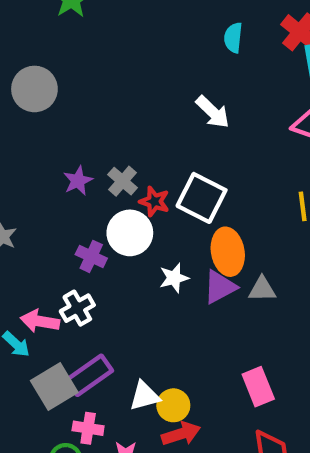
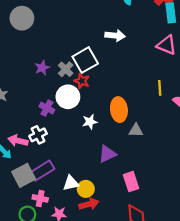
white arrow: (213, 112) -> (115, 36), turned -42
white square: (202, 198) -> (85, 60), moved, turned 30
purple triangle: (220, 287) -> (107, 154), moved

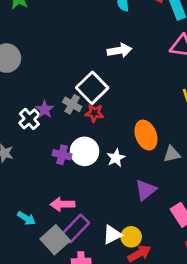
white circle: (68, 97) -> (85, 151), moved
white cross: (38, 135) -> (29, 119), moved
pink arrow: (18, 141) -> (63, 204), moved

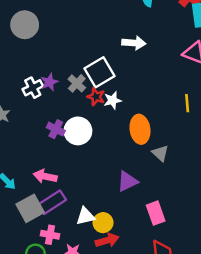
gray triangle: (172, 154) -> (160, 153), turned 42
white star: (116, 158) -> (113, 100), moved

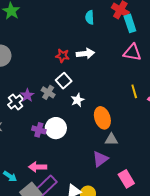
white square: (99, 72) -> (64, 81), size x0.7
red star: (96, 97) -> (62, 56), moved
gray triangle: (160, 153) -> (111, 139), moved, turned -32

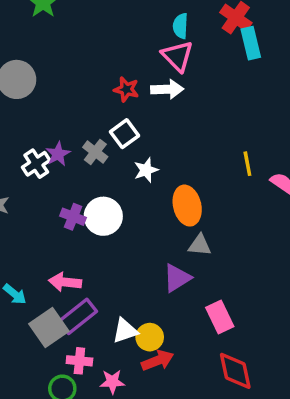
pink triangle: (132, 52) -> (177, 56), moved, turned 30

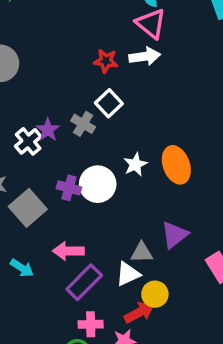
white star: (146, 170) -> (135, 164), moved
gray triangle: (200, 245) -> (142, 253), moved
gray square: (49, 328) -> (28, 208), moved
white triangle: (125, 331) -> (128, 274), moved
red arrow: (158, 361) -> (139, 312), moved

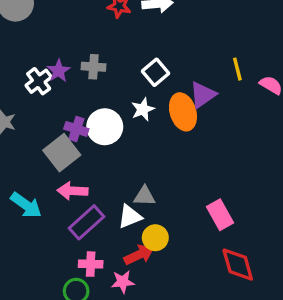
white square: (109, 103) -> (155, 72), moved
gray cross: (83, 124) -> (94, 67), turned -30
gray square: (28, 208) -> (62, 153), moved
purple triangle: (175, 235) -> (203, 95), moved
cyan arrow: (22, 268) -> (26, 205), size x1.4

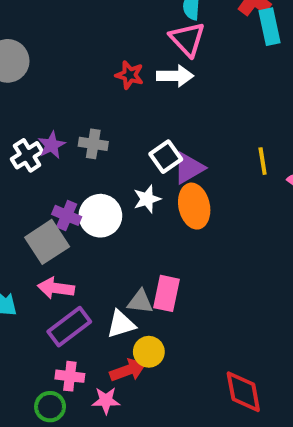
purple triangle: (203, 95) -> (189, 168), moved
pink rectangle: (220, 215) -> (167, 293), moved, turned 36

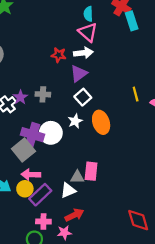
purple triangle: (189, 168) -> (79, 74), moved
purple cross: (67, 215) -> (33, 135), size x1.5
yellow circle: (149, 352) -> (25, 189), moved

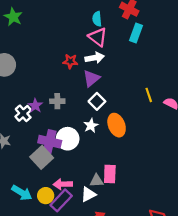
cyan rectangle: (132, 21) -> (136, 33), moved, turned 42
pink arrow: (31, 175) -> (63, 184), moved

